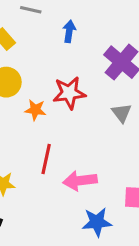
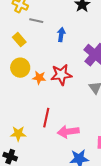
orange star: (35, 110) -> (39, 78), moved

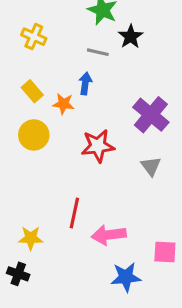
gray line: (36, 21) -> (98, 52), moved
blue arrow: (61, 35) -> (85, 83), moved
orange star: (39, 78) -> (63, 104), moved

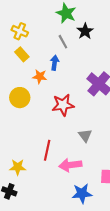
gray line: (98, 52) -> (63, 42), turned 48
yellow rectangle: (32, 91) -> (22, 54), moved
gray triangle: (151, 166) -> (85, 135), moved

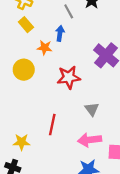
pink arrow: (70, 165) -> (90, 140), moved

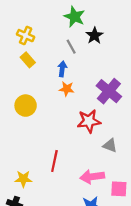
orange star: (45, 48) -> (67, 89), moved
red star: (69, 77) -> (89, 121), moved
gray triangle: (92, 109) -> (110, 146), moved, turned -32

